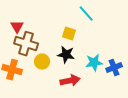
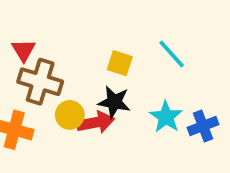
cyan line: (86, 14) -> (172, 54), moved
cyan star: (94, 63) -> (166, 117), turned -30
red arrow: (70, 81) -> (96, 122), moved

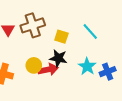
brown cross: (40, 82) -> (33, 25), moved, turned -35

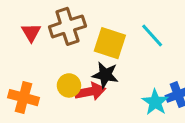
yellow square: (61, 37) -> (110, 43), size x1.5
cyan star: (87, 66) -> (155, 102), moved

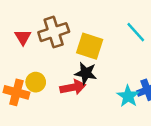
cyan line: (152, 36) -> (136, 32), moved
yellow circle: (69, 85) -> (36, 82), moved

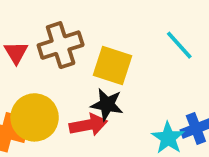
yellow circle: (36, 82) -> (35, 117), size x1.6

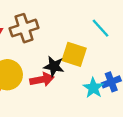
yellow square: (112, 66) -> (74, 54), moved

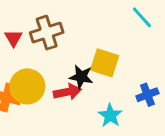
cyan line: (101, 28) -> (142, 17), moved
cyan star: (93, 88) -> (110, 115), moved

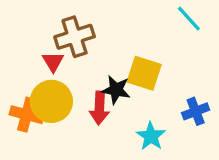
red triangle: (14, 38) -> (53, 62), moved
red arrow: (67, 92) -> (99, 108), turned 104

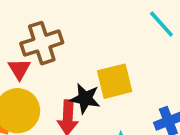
yellow square: (144, 73) -> (115, 81), turned -32

